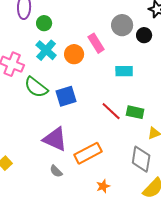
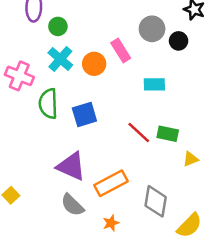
green semicircle: (36, 87) -> (48, 104), turned 50
gray diamond: (141, 159) -> (156, 201), moved
gray semicircle: (56, 171) -> (72, 205), size x1.5
orange star: (103, 186) -> (111, 223), moved

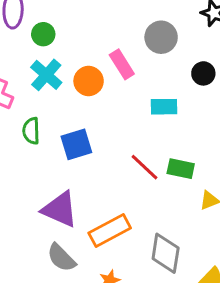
black circle: (179, 41) -> (203, 73), moved
green semicircle: (48, 104) -> (31, 131), size x0.7

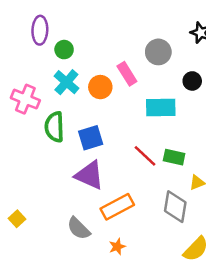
cyan rectangle: (164, 107) -> (161, 108), size x1.4
green semicircle: (31, 131) -> (54, 127), size x1.4
purple triangle: (60, 209) -> (89, 175), moved
gray diamond: (166, 253) -> (175, 207), moved

